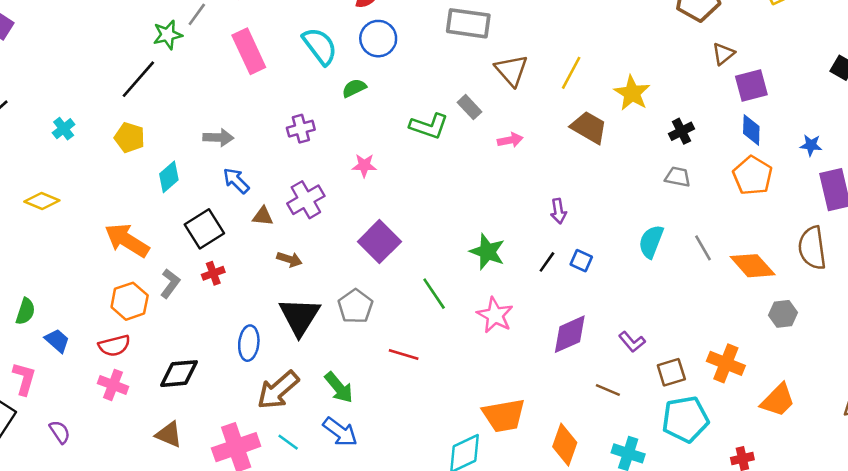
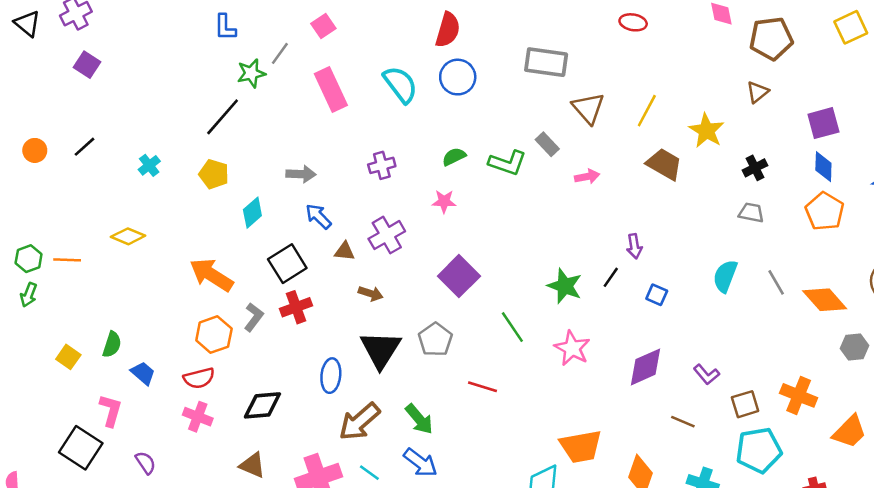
brown triangle: (723, 54) -> (757, 92), moved
green semicircle: (354, 88) -> (454, 157), moved
black line: (547, 262) -> (611, 277), moved
red cross: (213, 273) -> (296, 307), size x1.4

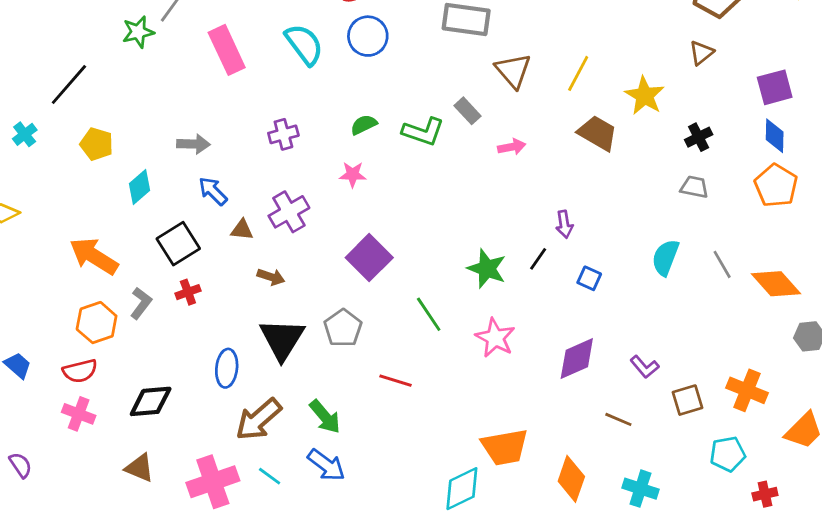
black line: (223, 117) -> (69, 85), moved
red cross: (296, 307) -> (188, 292), size x0.7
cyan pentagon: (759, 450) -> (728, 454), moved, size x0.7

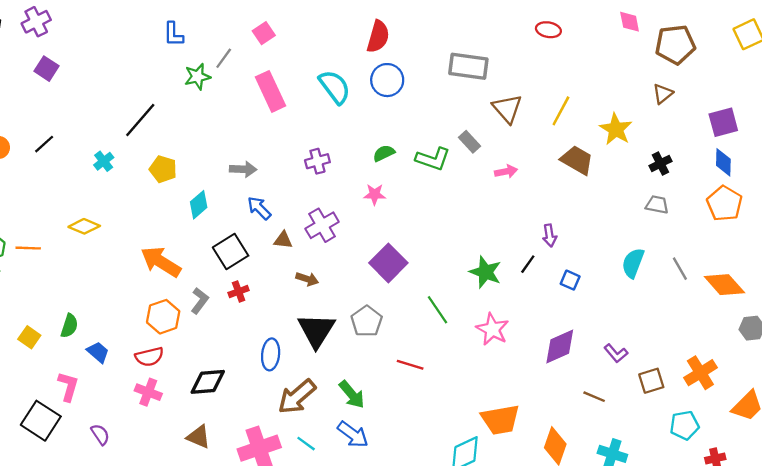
orange cross: (747, 390) -> (700, 373), turned 36

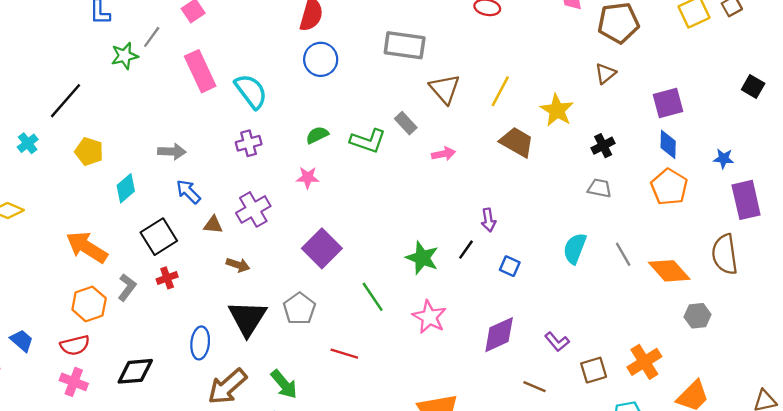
cyan semicircle: (335, 87) -> (251, 91), moved

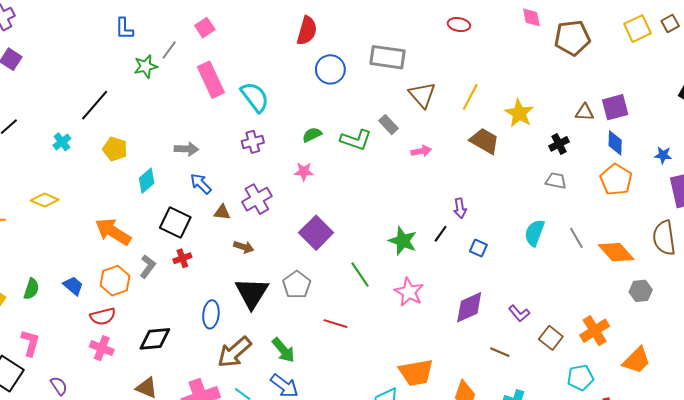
blue circle: (321, 59) -> (330, 69), moved
brown triangle: (605, 74) -> (584, 112), moved, turned 42
black square: (159, 237) -> (175, 223), turned -32
blue trapezoid: (22, 341) -> (73, 286), moved
brown square: (594, 370) -> (551, 338), turned -35

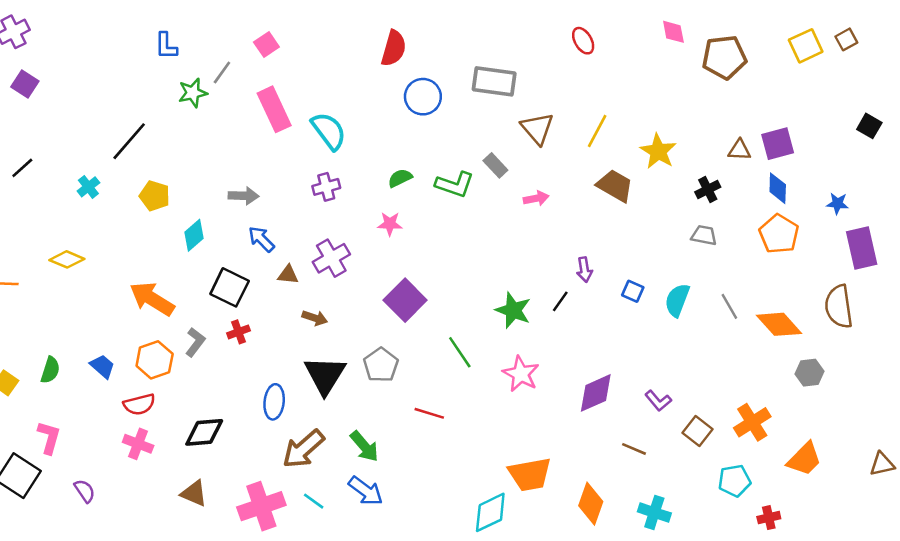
red ellipse: (459, 25) -> (583, 41), turned 50
blue square: (478, 248) -> (633, 291), moved

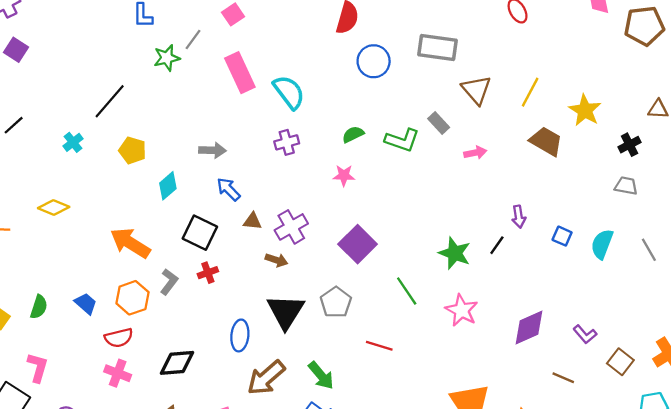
purple cross: (331, 258) -> (291, 227), moved

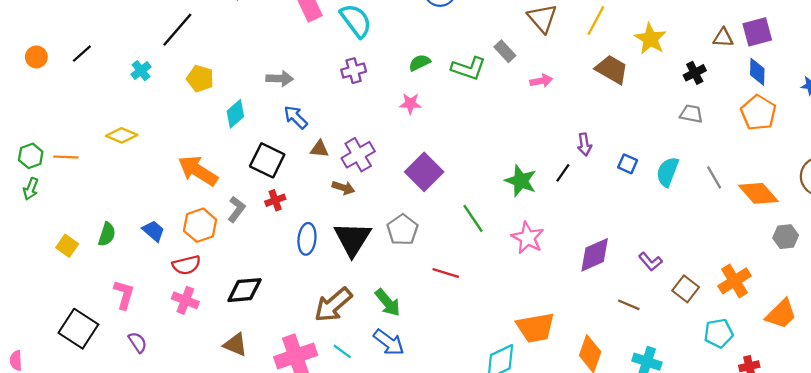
blue ellipse: (240, 335) -> (307, 239), moved
pink L-shape: (38, 367) -> (124, 295), moved

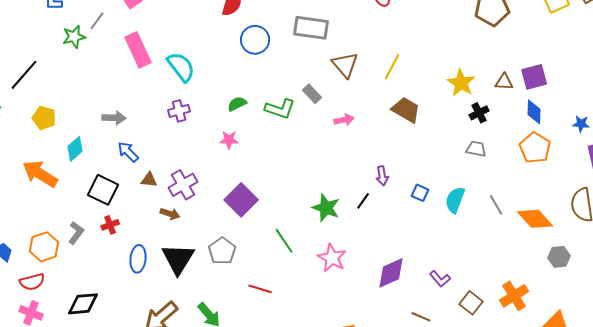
yellow star: (650, 39) -> (461, 83), moved
orange arrow: (198, 171) -> (40, 174), moved

